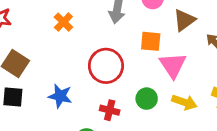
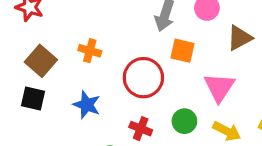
orange cross: (63, 22) -> (90, 51), moved, turned -36
orange square: (151, 41) -> (182, 51), moved

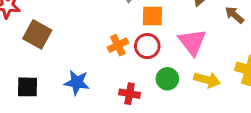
orange cross: (90, 51) -> (118, 45), moved, turned -30
brown square: (41, 61) -> (37, 34), moved
red circle: (143, 78) -> (147, 46), moved, size x0.7

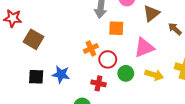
pink triangle: (192, 42) -> (144, 48), turned 45
red circle: (147, 46) -> (108, 59), moved
black square: (27, 87) -> (36, 77), moved

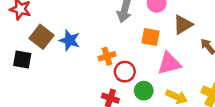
orange square: (116, 28) -> (151, 37), moved
blue star: (61, 74) -> (70, 40), moved
black square: (36, 77) -> (22, 59), moved

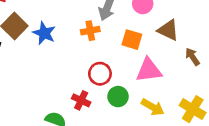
brown triangle: (183, 25) -> (168, 30), turned 50
orange cross: (107, 56) -> (90, 31), moved

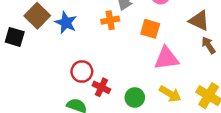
brown triangle: (168, 30) -> (199, 21), moved
red circle: (100, 74) -> (82, 72), moved
green circle: (118, 97) -> (135, 97), moved

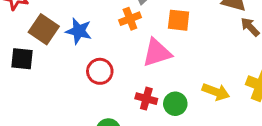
pink triangle: (166, 58) -> (157, 53), moved
red circle: (82, 72) -> (100, 71), moved
red cross: (101, 87) -> (146, 99), moved

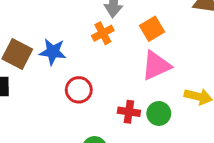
orange square: (179, 20) -> (152, 29), turned -30
pink triangle: (157, 53) -> (156, 66), moved

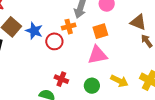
red circle: (79, 90) -> (54, 41), moved
red cross: (129, 112) -> (61, 79), moved

